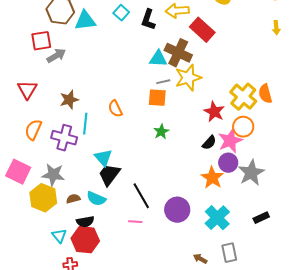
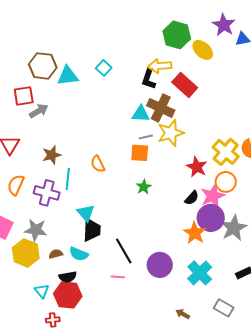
black L-shape: (148, 20) -> (149, 79), moved
purple circle: (228, 163) -> (211, 218), size x1.4
black trapezoid: (109, 175) -> (92, 230), turned 145
gray rectangle: (229, 253) -> (224, 308), moved, turned -48

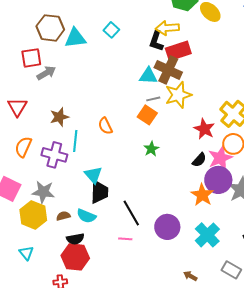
red rectangle: (185, 85) -> (178, 51), moved, turned -60
orange square: (140, 153) -> (147, 115), turned 30
cyan triangle: (42, 291) -> (26, 253), moved

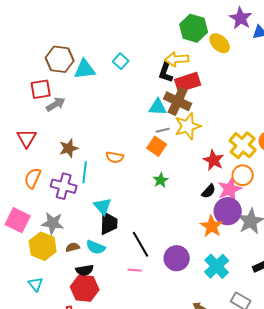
orange semicircle: (105, 126) -> (115, 157), turned -54

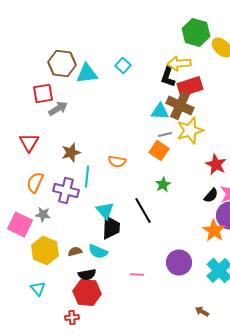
gray star: (53, 223) -> (43, 214), moved, size x0.7
black line: (141, 244) -> (143, 210), moved

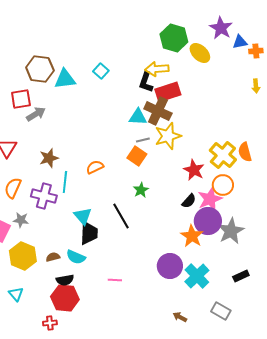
orange semicircle: (117, 162) -> (95, 167), turned 144
purple circle: (179, 262) -> (170, 266), moved

